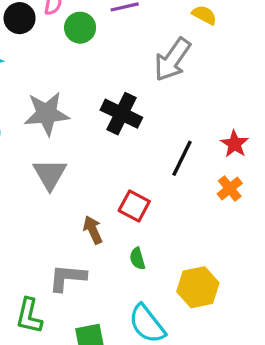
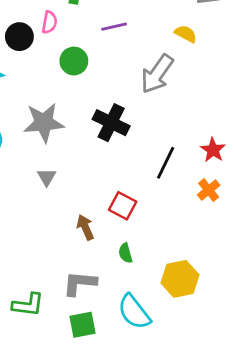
green circle: (80, 28) -> (74, 61), moved
gray triangle: (50, 174) -> (47, 177), size x0.6
gray L-shape: (67, 278) -> (80, 283), moved
green L-shape: (29, 316) -> (28, 305), turned -96

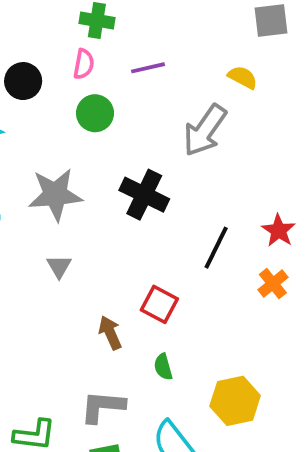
pink semicircle: (49, 22) -> (84, 64), moved

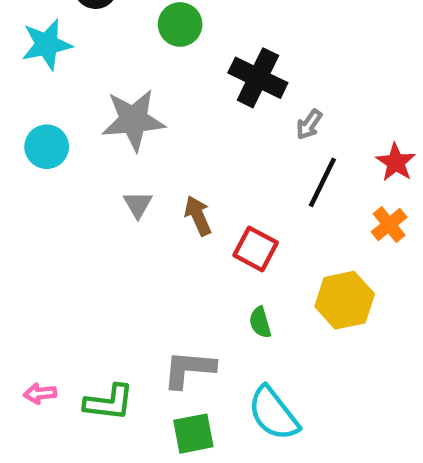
gray arrow: (205, 130) -> (309, 124), moved, size x0.5
black cross: (144, 195) -> (258, 78), moved
brown arrow: (110, 333) -> (198, 216), moved
yellow hexagon: (235, 401) -> (345, 300), moved

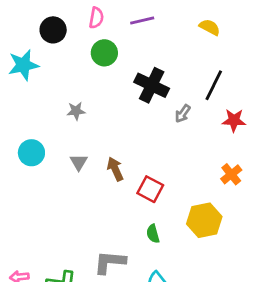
gray star: (133, 120) -> (76, 111), size x0.5
cyan circle: (47, 147) -> (31, 153), moved
red star: (396, 162) -> (234, 120), moved, turned -30
black line: (322, 182) -> (214, 85), moved

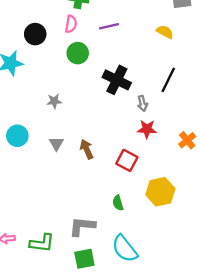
gray arrow: (183, 114) -> (142, 103), turned -48
red star: (234, 120) -> (147, 129), moved
orange cross: (231, 174) -> (187, 140), moved
red square: (150, 189) -> (127, 160), moved

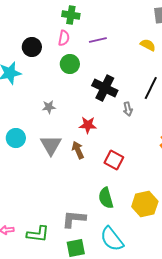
red star: (147, 129) -> (88, 125), moved
gray triangle: (56, 144) -> (51, 145), size x1.6
yellow hexagon: (160, 192) -> (145, 204), moved
green semicircle: (118, 203) -> (106, 198), size x1.5

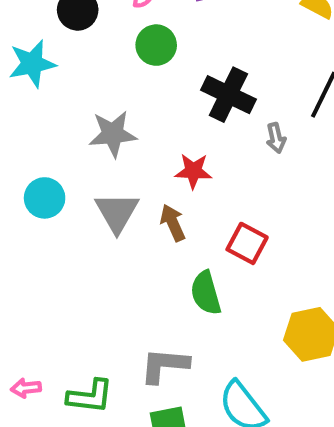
gray star: (49, 107) -> (113, 134), size x1.6
green semicircle: (106, 198) -> (206, 293), moved

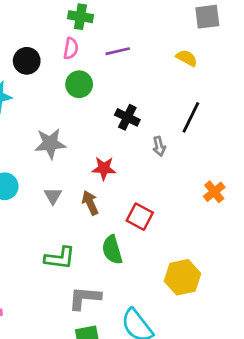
black cross: (228, 95) -> (127, 117), size x0.7
gray triangle: (117, 212) -> (53, 196), size x0.6
green L-shape: (90, 396) -> (60, 258), moved

